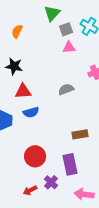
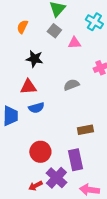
gray square: (66, 29) -> (54, 31), moved, turned -32
black star: (14, 66) -> (34, 59), moved
purple cross: (51, 182) -> (56, 178), size x1.5

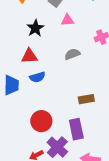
pink triangle: (74, 43) -> (67, 20), moved
black star: (34, 59) -> (35, 28), turned 30

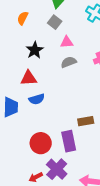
gray semicircle: (72, 54) -> (69, 62), moved
purple rectangle: (76, 129) -> (69, 141), moved

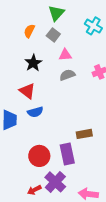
orange semicircle: (23, 18) -> (29, 31), moved
red triangle: (29, 78) -> (27, 91), turned 42

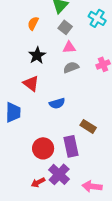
gray square: (53, 35) -> (65, 27), moved
blue semicircle: (35, 112) -> (57, 103), moved
brown rectangle: (84, 134) -> (88, 126), turned 42

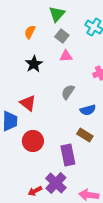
gray semicircle: (71, 67) -> (68, 92), moved, turned -35
red triangle: (31, 83) -> (28, 103), moved
blue semicircle: (57, 103) -> (88, 110), moved
red circle: (43, 148) -> (33, 141), moved

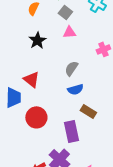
blue semicircle: (88, 110) -> (75, 89), moved

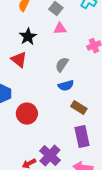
red triangle: (31, 79) -> (19, 60), moved
purple rectangle: (71, 131) -> (82, 137), moved

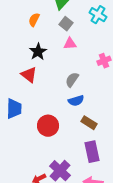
red circle: (27, 114) -> (48, 126), moved

